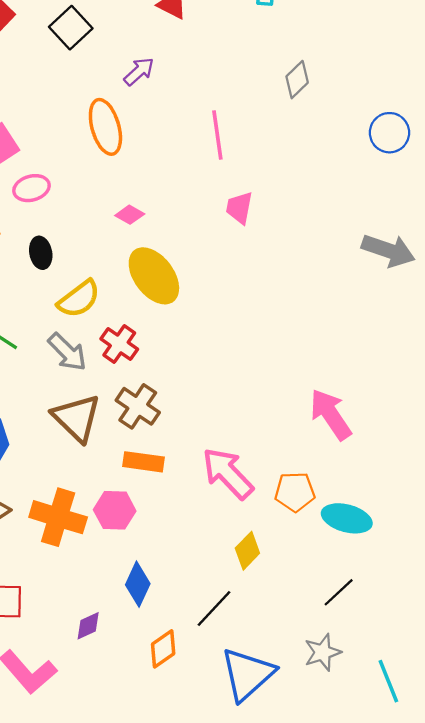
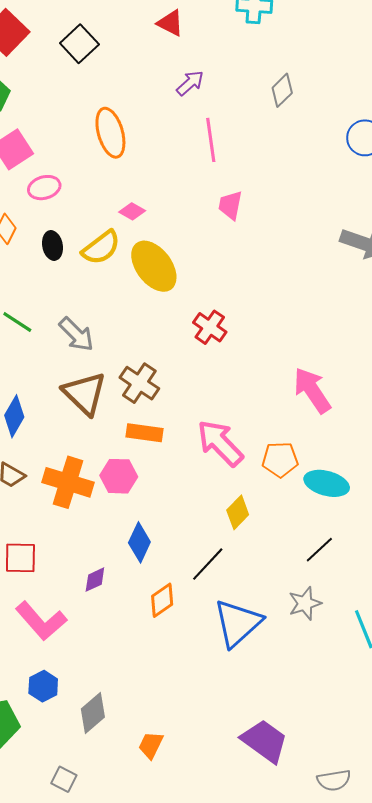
purple arrow: (139, 71) -> (190, 83), moved
yellow semicircle: (79, 299) -> (101, 248), moved
red cross: (119, 344) -> (210, 327), moved

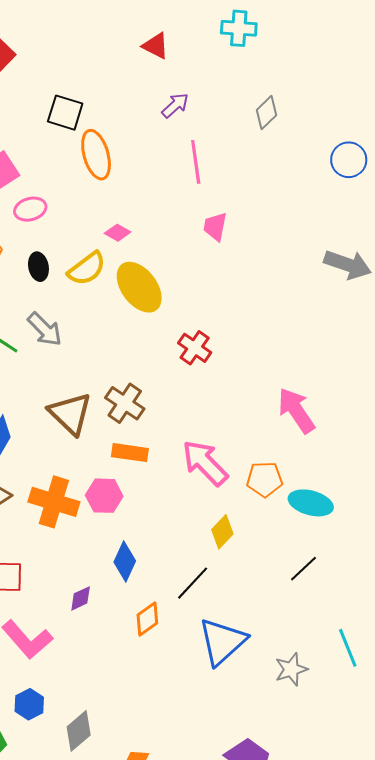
black square: (79, 44) -> (65, 113), moved, turned -30
gray arrow: (76, 334) -> (45, 329), moved
gray star: (305, 603) -> (291, 669), moved

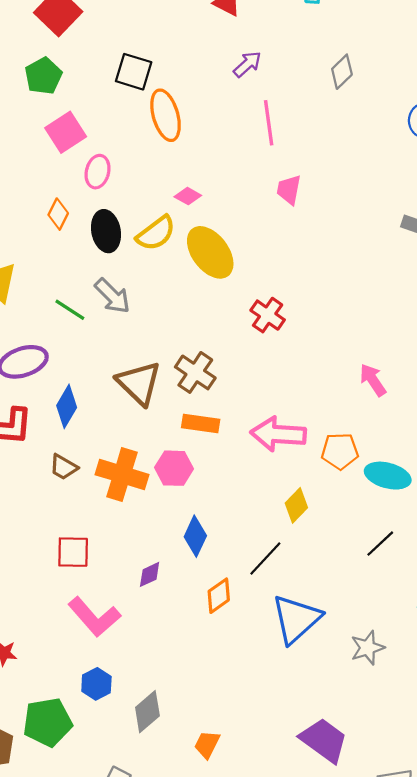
pink ellipse: (30, 209) -> (98, 172), turned -60
black ellipse: (38, 267) -> (106, 231), size x1.4
pink arrow: (296, 410) -> (373, 380), size x0.7
pink arrow: (205, 463) -> (278, 434), turned -42

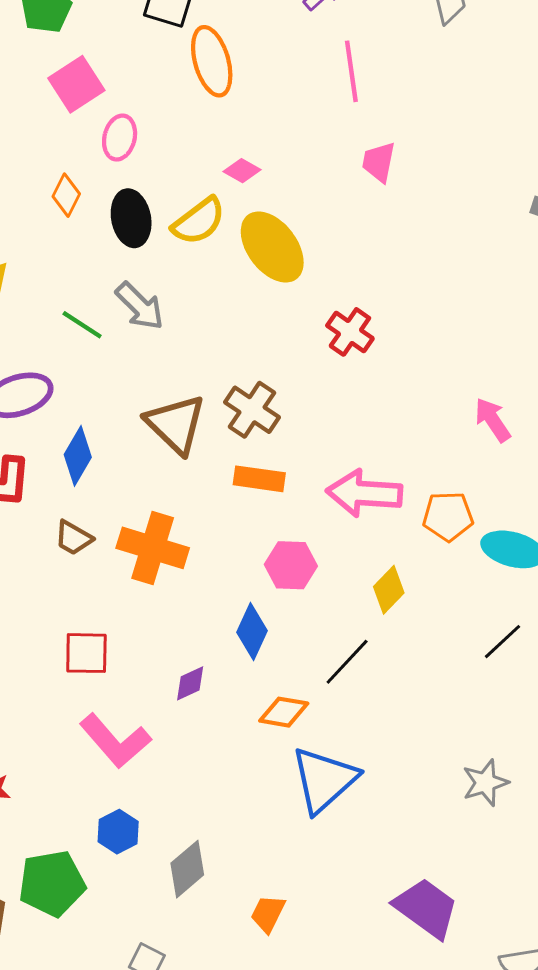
pink hexagon: (174, 468) -> (291, 565), moved
orange diamond: (219, 596) -> (284, 712), turned 45
blue triangle: (296, 619) -> (324, 780), moved

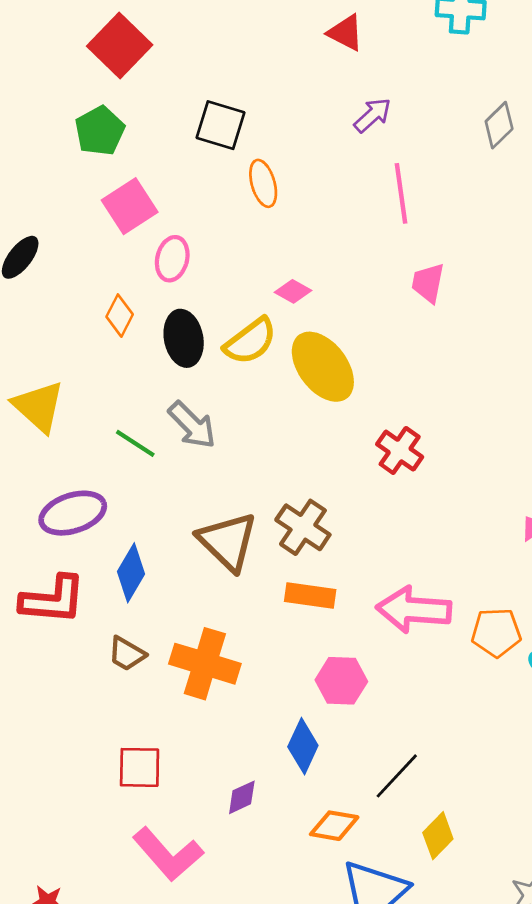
orange ellipse: (212, 61) -> (263, 183), size x0.7
yellow diamond: (389, 590) -> (438, 836), moved

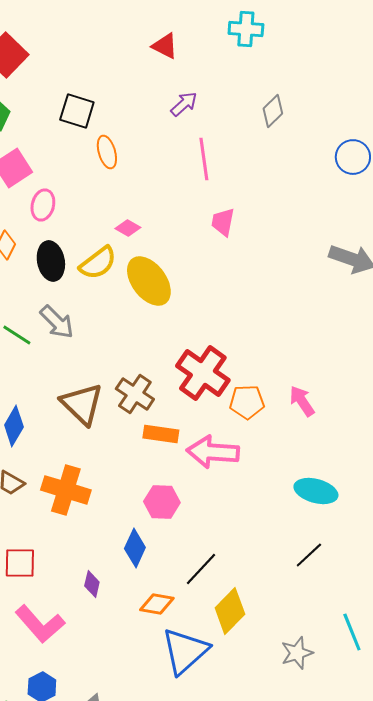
red cross: (400, 451) -> (203, 373), moved, size x1.6
orange rectangle: (310, 596) -> (161, 434), moved
orange pentagon: (496, 632) -> (247, 402), moved
purple diamond: (242, 797) -> (92, 584), turned -52
yellow diamond: (438, 836) -> (230, 611), size x1.4

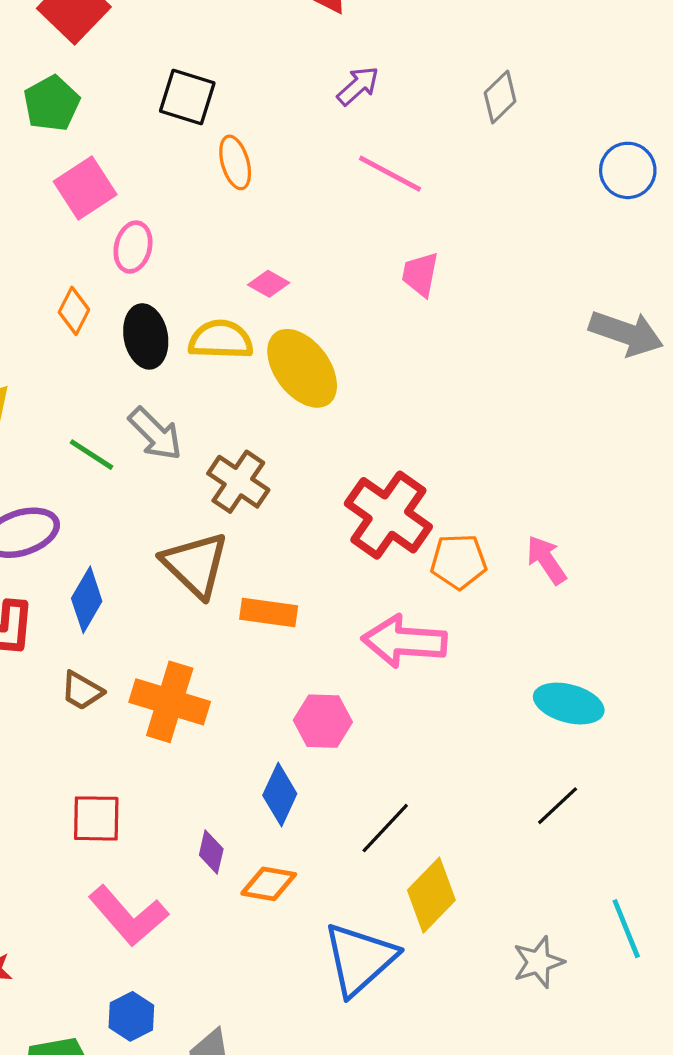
pink line: (204, 159) -> (390, 174), turned -54
yellow semicircle: (98, 263) -> (221, 340), turned -141
brown cross: (135, 394) -> (238, 482), moved
orange rectangle: (161, 434) -> (269, 613), moved
orange diamond: (157, 604) -> (269, 884), moved

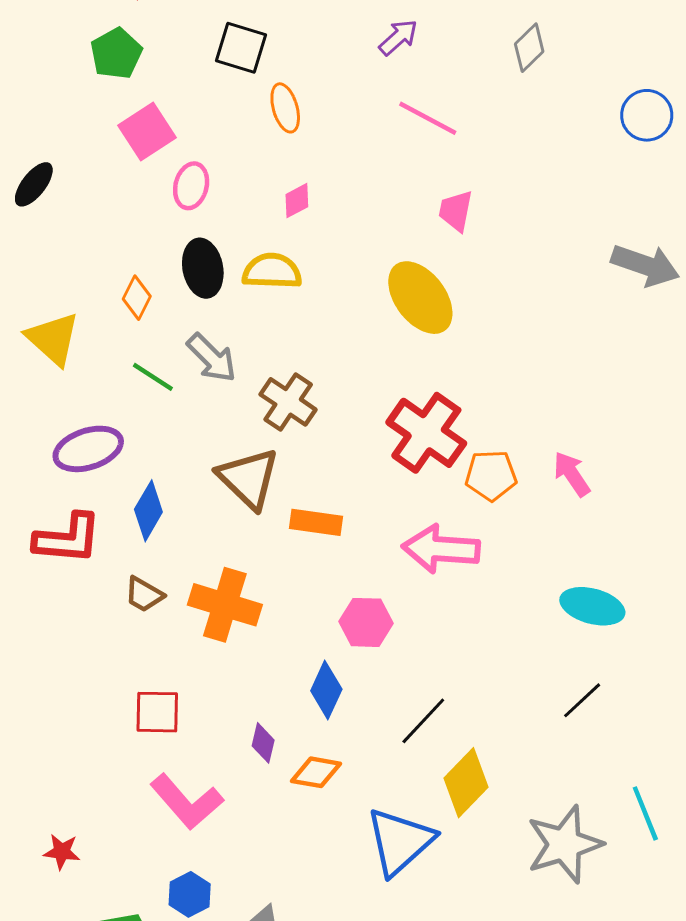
pink diamond: (269, 284) -> (297, 201), moved, turned -57
orange diamond: (74, 311) -> (137, 298), moved
yellow ellipse: (302, 368) -> (420, 298), moved
gray star: (538, 962) -> (564, 844), size x1.6

